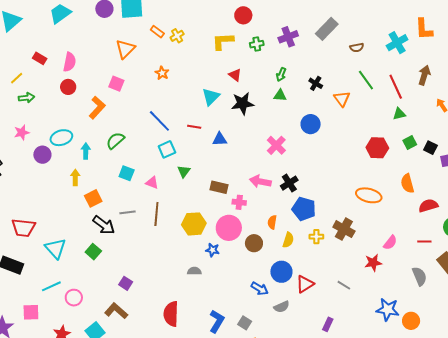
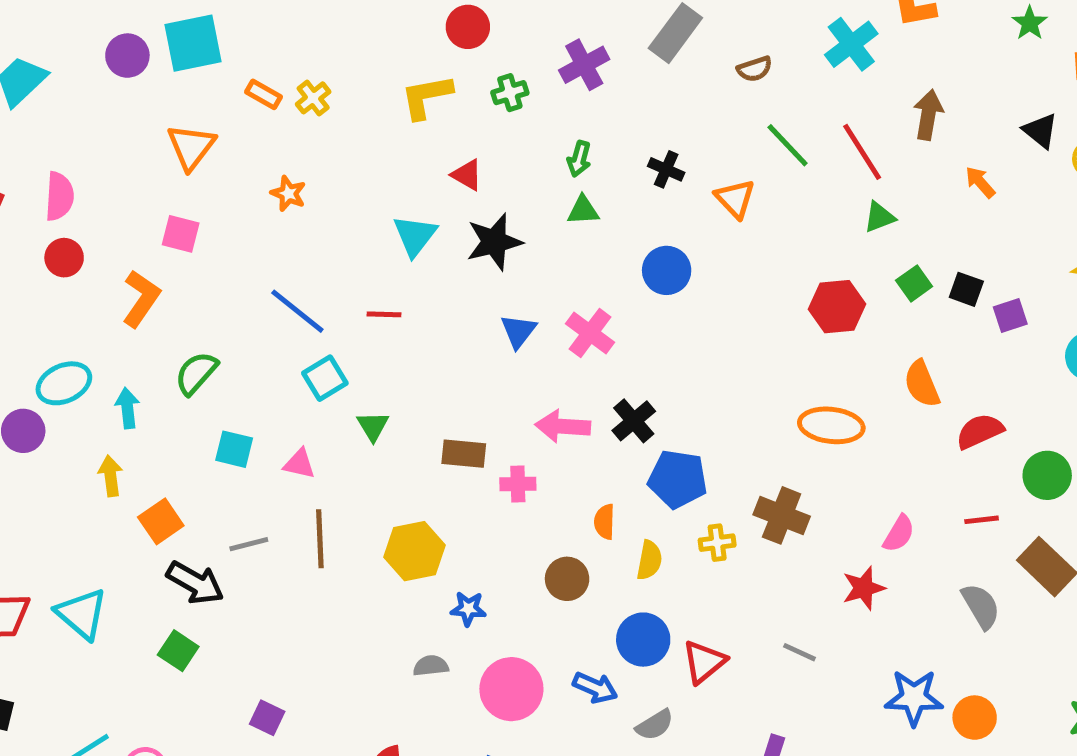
blue triangle: (220, 139) -> (518, 331), moved, turned -42
pink circle: (229, 228) -> (511, 689), moved
cyan triangle: (55, 248) -> (82, 614), moved

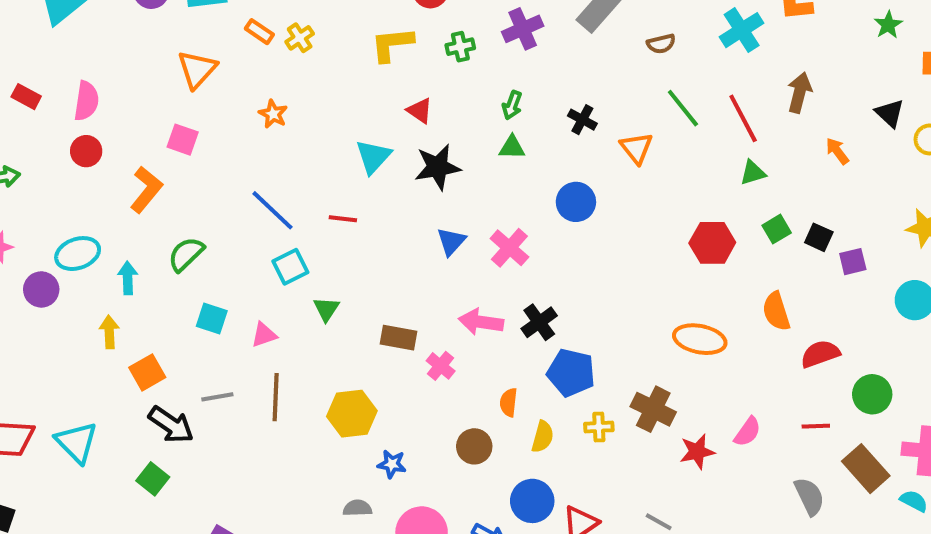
pink triangle: (299, 464) -> (264, 335), turned -36
pink cross: (518, 484) -> (441, 366), turned 36
red star: (864, 588) -> (697, 452), moved

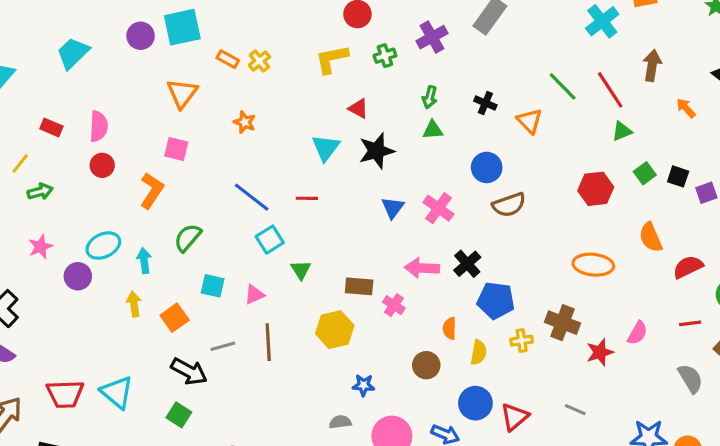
brown semicircle: (661, 44) -> (509, 205), moved, size x1.5
orange square: (147, 372) -> (175, 318), moved
yellow hexagon: (352, 414) -> (335, 330), moved

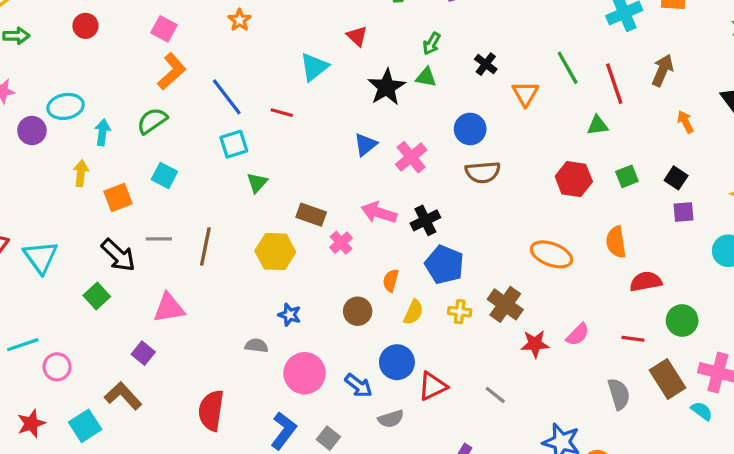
green triangle: (622, 131) -> (597, 125), moved
black star: (376, 151) -> (386, 87), moved, turned -30
black square: (678, 176) -> (676, 178), moved
orange L-shape: (152, 191) -> (172, 71), moved
pink triangle: (254, 295) -> (169, 308), moved, size x1.5

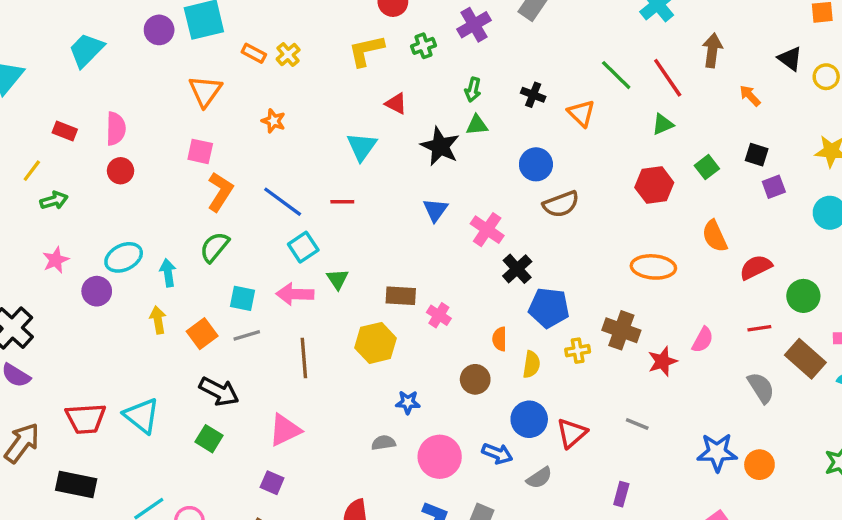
pink cross: (411, 157) -> (487, 230), moved
pink arrow: (379, 213) -> (295, 294), moved
gray line: (159, 239) -> (247, 335), moved

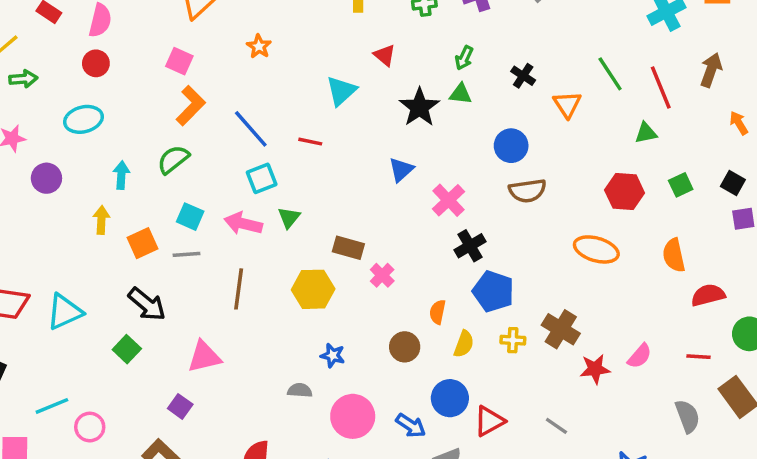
cyan ellipse: (124, 257) -> (83, 119), moved
orange ellipse: (653, 267) -> (596, 249), moved
cyan triangle: (142, 416) -> (65, 312), turned 45

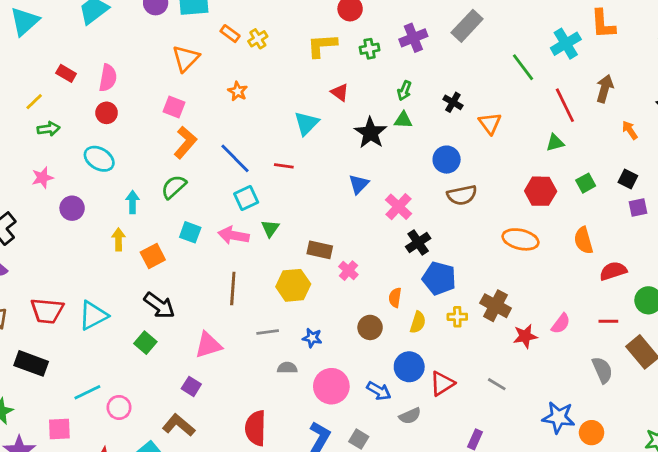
green line: (610, 74) -> (523, 67), moved
cyan ellipse: (83, 119) -> (99, 159), turned 48
gray line: (186, 254) -> (268, 332), moved

